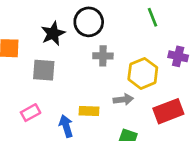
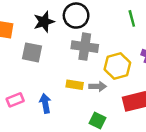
gray cross: (103, 56) -> (85, 47), size x1.5
yellow rectangle: (89, 111) -> (75, 85), moved
pink rectangle: (31, 113) -> (15, 100), moved

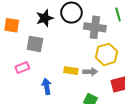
gray cross: (85, 47) -> (95, 27), moved
pink rectangle: (15, 100) -> (22, 68), moved

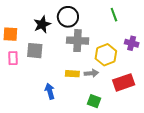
gray cross: (95, 27) -> (78, 41), moved
pink rectangle: (22, 68) -> (13, 58), moved, turned -64

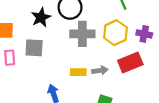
yellow hexagon: (106, 55) -> (115, 33), moved
red rectangle: (124, 82) -> (130, 63), moved

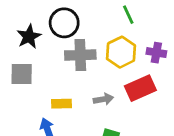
yellow rectangle: (78, 72) -> (62, 104), moved

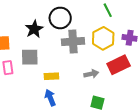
yellow rectangle: (62, 104) -> (51, 76), moved

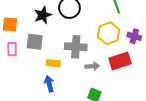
gray cross: (73, 42) -> (76, 47), moved

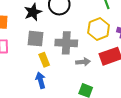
gray square: (35, 42) -> (36, 39), moved
yellow rectangle: (53, 63) -> (44, 60), turned 64

